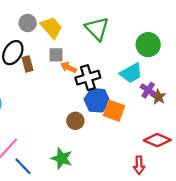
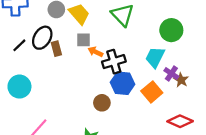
cyan trapezoid: (131, 73) -> (155, 57), turned 145
orange square: (114, 111) -> (152, 92), moved, turned 30

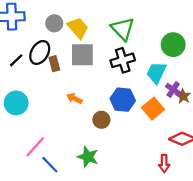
gray square: (83, 40) -> (82, 55), size x1.6
orange arrow: (95, 52) -> (74, 98), moved
black cross: (114, 62) -> (123, 60), moved

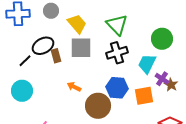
gray circle: (54, 23) -> (51, 11), moved
black ellipse: (40, 52) -> (43, 46), turned 30
black line: (16, 60) -> (25, 61), moved
orange square: (153, 109) -> (144, 96), turned 30
brown circle: (101, 120) -> (98, 106), size x1.6

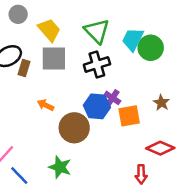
brown rectangle: (56, 56) -> (24, 68), turned 32
cyan trapezoid: (147, 64) -> (133, 39), moved
purple cross: (162, 79) -> (112, 98), moved

